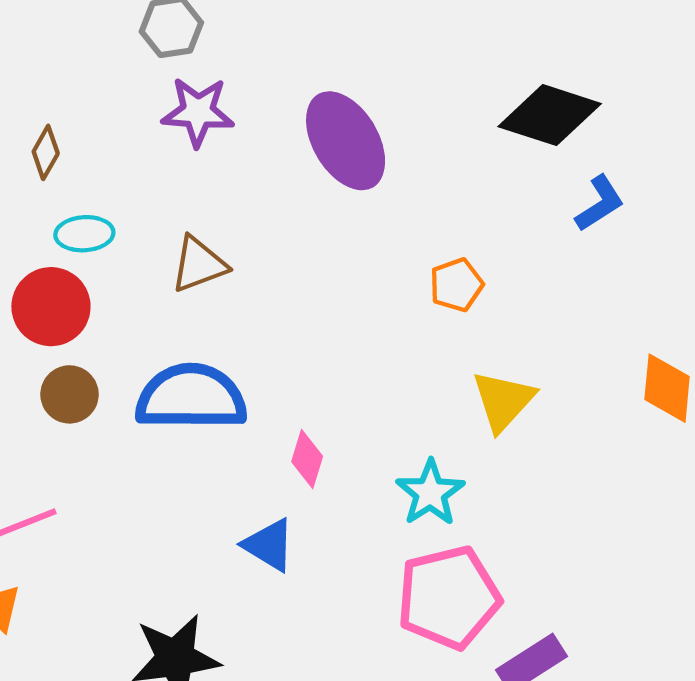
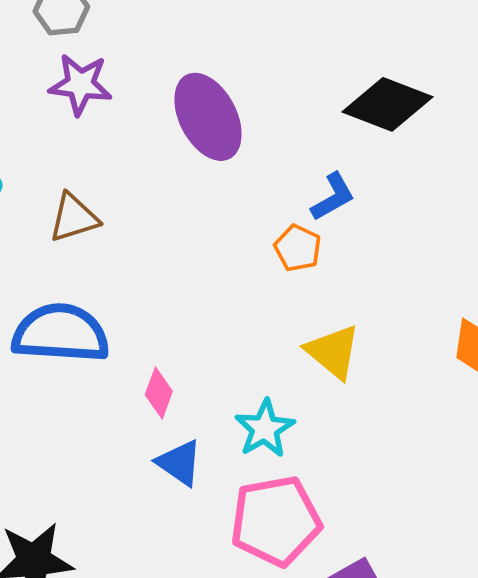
blue L-shape: (600, 203) -> (333, 197), moved
orange pentagon: (456, 285) -> (298, 248), turned -30
yellow triangle: (503, 401) -> (333, 352), turned -36
blue triangle: (269, 545) -> (179, 463), moved

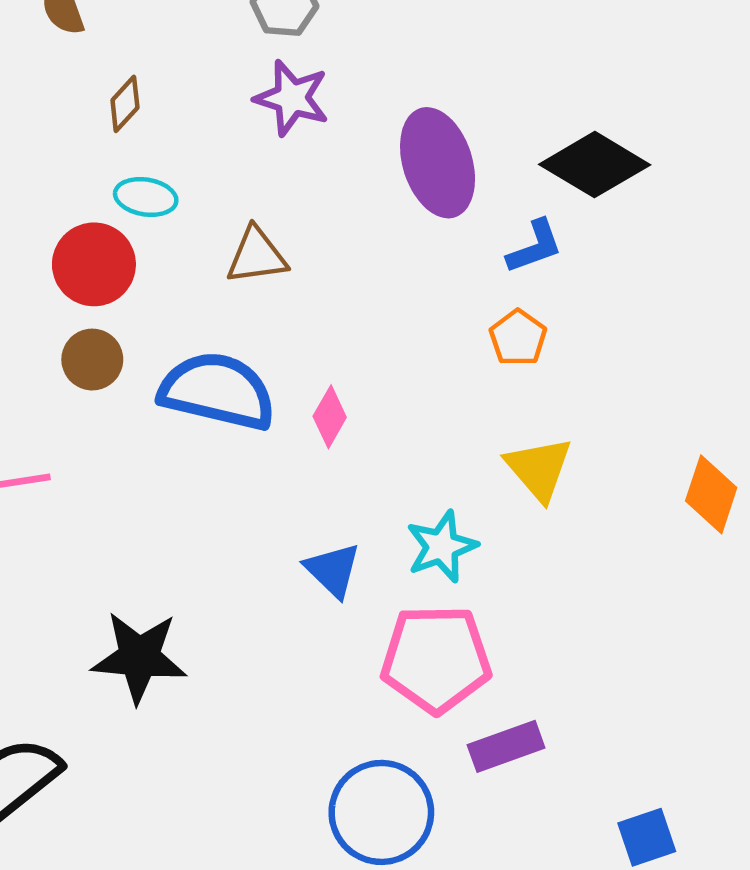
black diamond: (388, 104) -> (595, 165), moved
blue L-shape: (333, 197) -> (535, 247), moved
pink diamond: (159, 393) -> (330, 417), moved

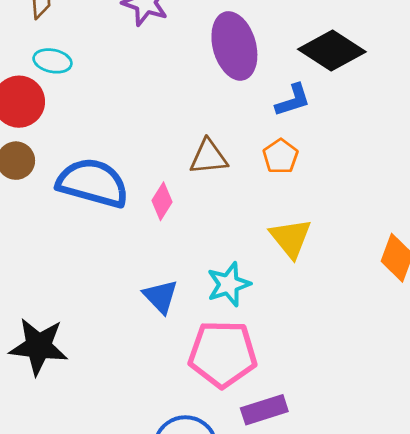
brown triangle: (257, 256) -> (209, 157), moved

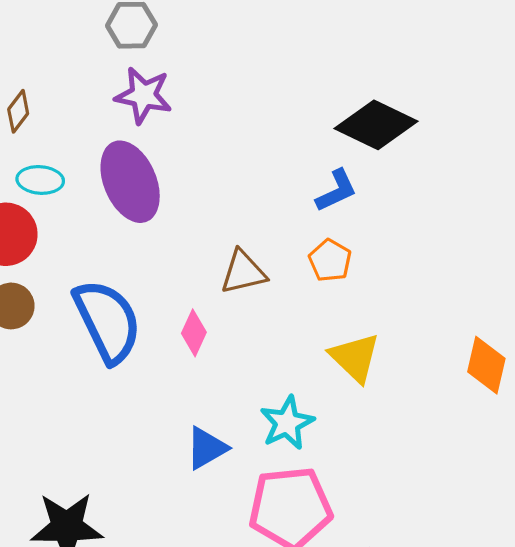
purple ellipse: (234, 46) -> (130, 182), moved
blue semicircle: (93, 183) -> (107, 321), turned 56
blue triangle: (161, 296) -> (207, 448), turned 51

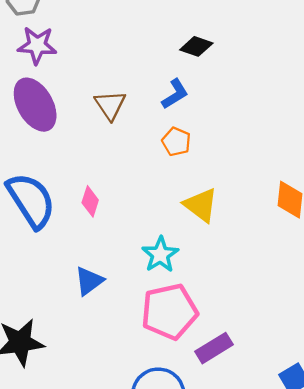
black diamond: (376, 125) -> (196, 46), size x0.6
brown triangle: (243, 272) -> (110, 105), moved, turned -44
blue triangle: (207, 448) -> (89, 281), moved

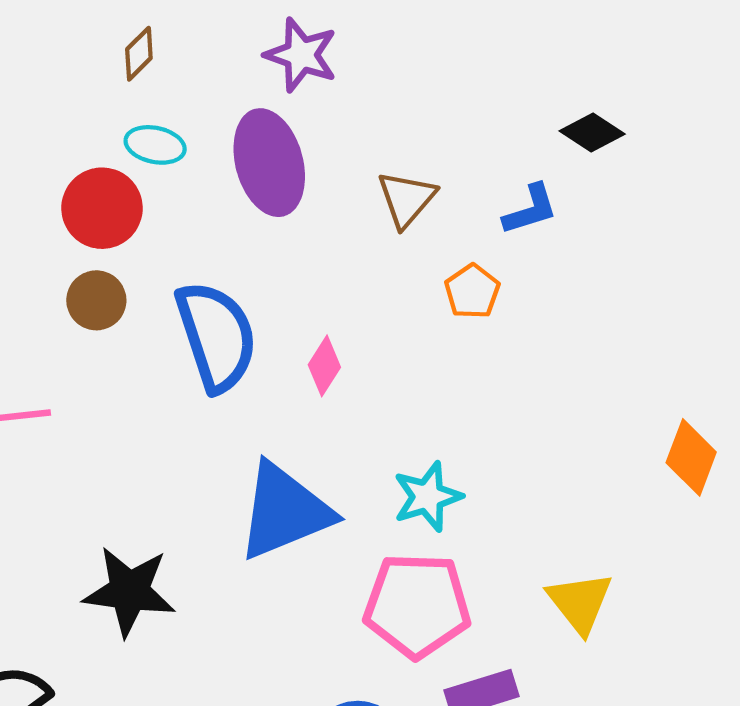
orange pentagon: (176, 142) -> (472, 291), moved
yellow triangle: (201, 205) -> (580, 603), moved
blue triangle: (89, 281) -> (285, 511), size x1.8

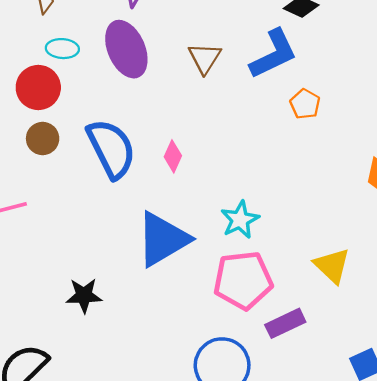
blue L-shape: (530, 210) -> (273, 54), size x1.6
orange pentagon: (472, 291) -> (305, 104), moved
black star: (129, 591) -> (84, 295), size x0.7

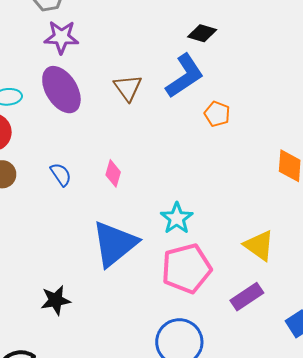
blue semicircle: (111, 149) -> (61, 174), size x0.5
purple rectangle: (285, 323) -> (247, 297), moved

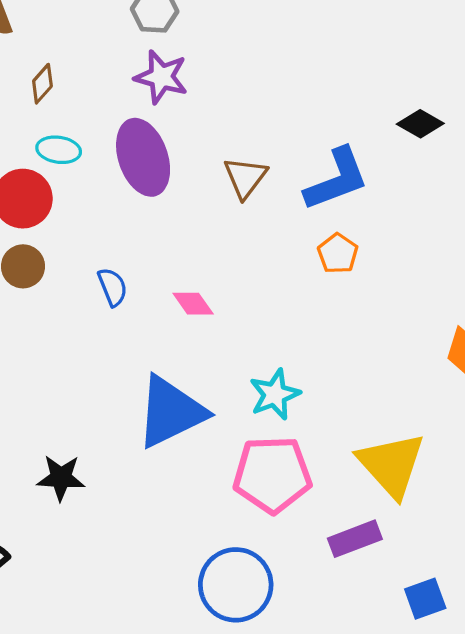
black diamond: (202, 33) -> (420, 124), moved
orange pentagon: (217, 114) -> (338, 253), moved
pink diamond: (113, 173) -> (193, 304), turned -64
yellow triangle: (259, 246) -> (391, 465), size x1.4

